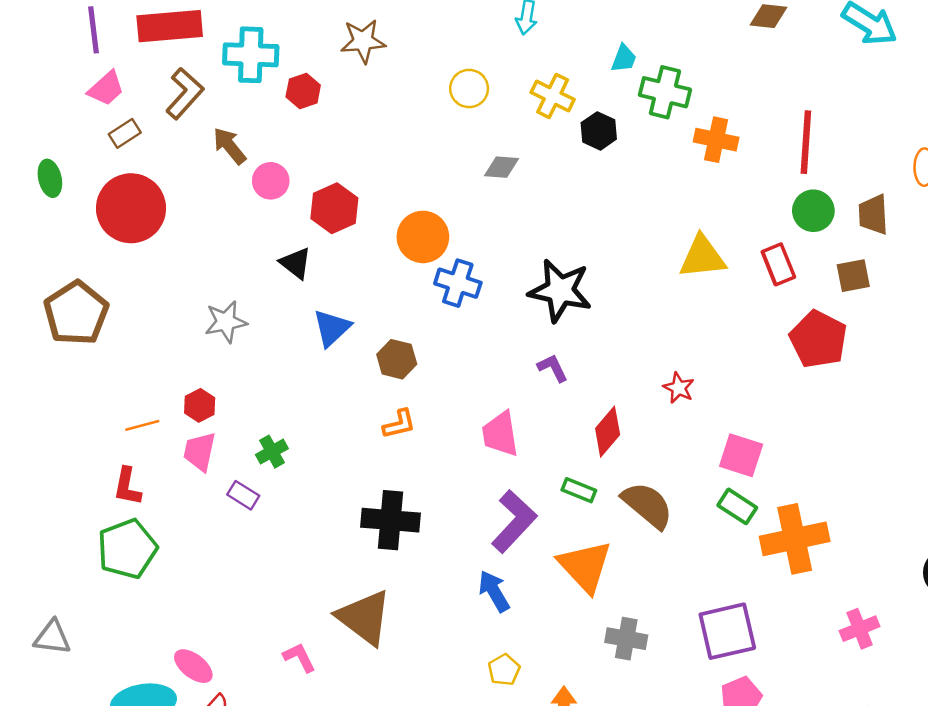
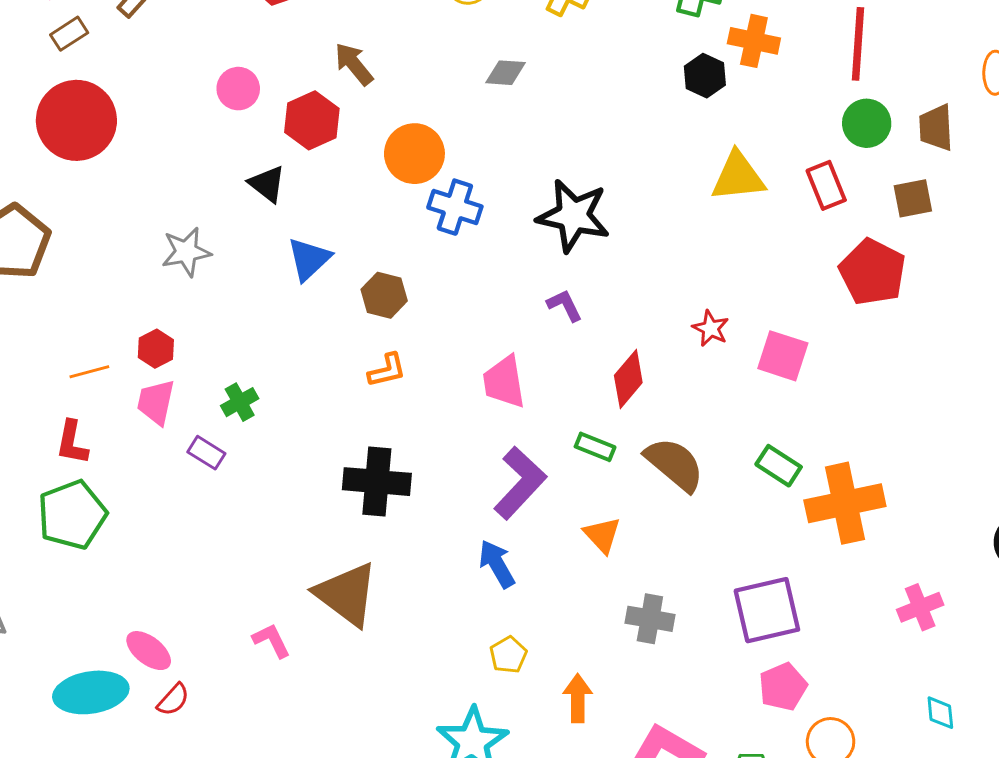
black hexagon: (599, 131) -> (705, 76), moved
brown arrow: (230, 146) -> (354, 64), moved
pink square: (741, 455) -> (783, 356), moved
orange triangle: (585, 566) -> (602, 535), size x0.6

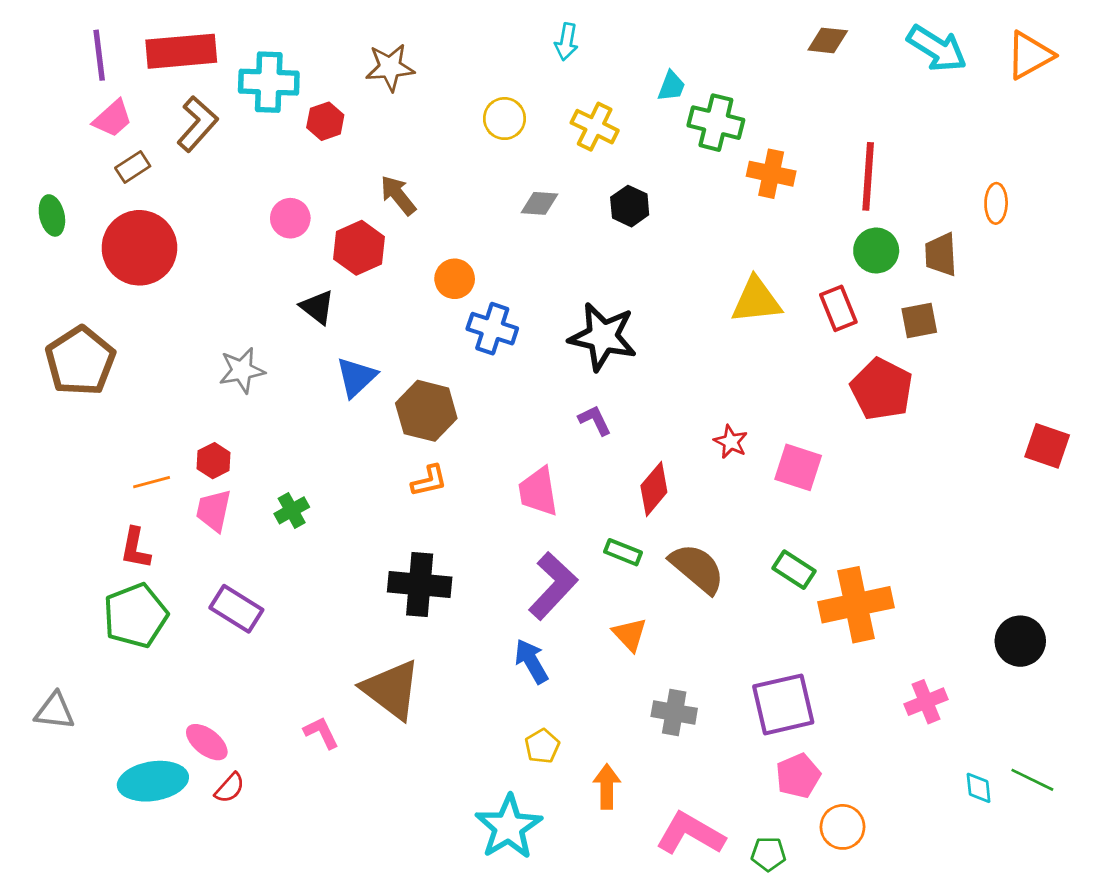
black hexagon: (705, 76) -> (630, 206), moved
orange circle: (414, 154) -> (455, 279), size x0.7
brown hexagon: (384, 295) -> (426, 411), size x1.4
purple rectangle: (206, 453) -> (236, 609), moved, size x1.5
cyan diamond: (940, 713) -> (979, 788), moved

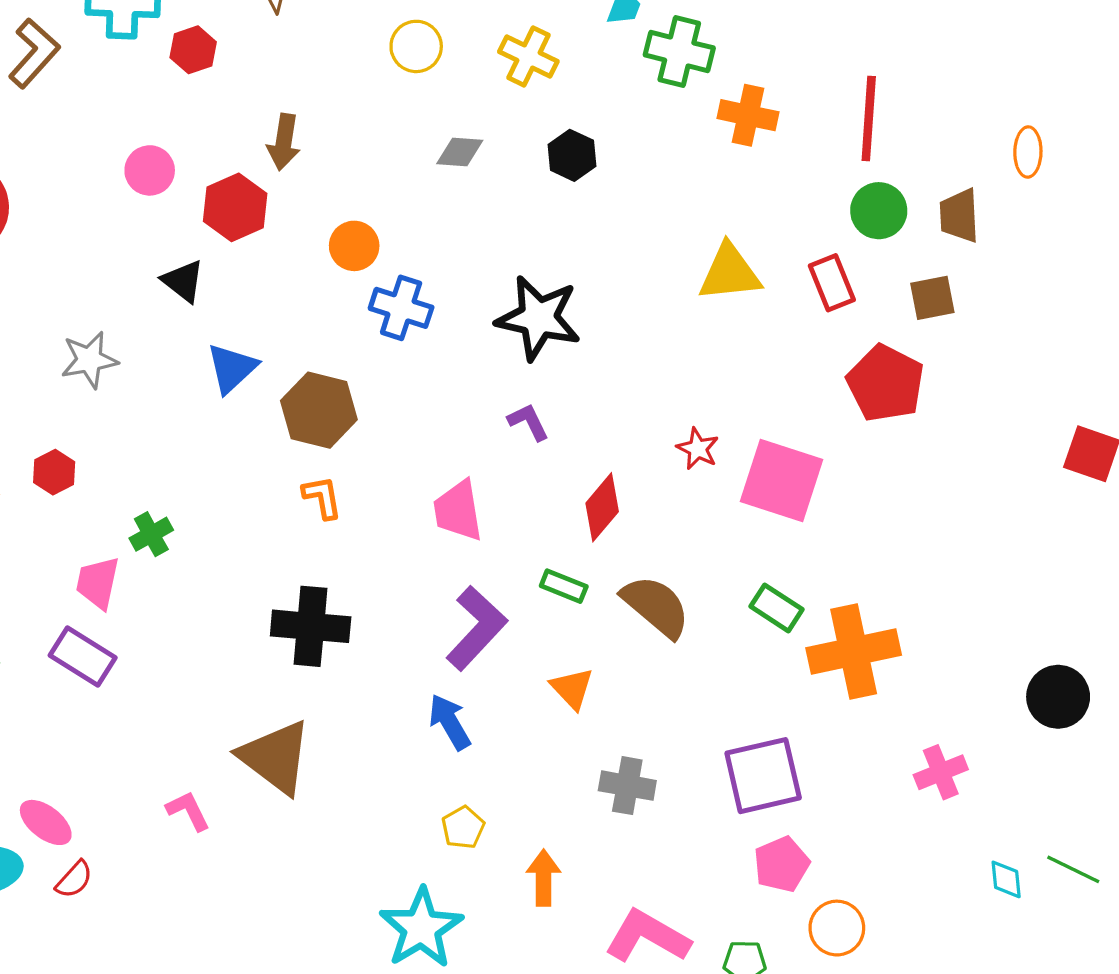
brown arrow: (398, 195) -> (284, 142), turned -132
pink square: (798, 467) -> (782, 481), size x1.4
orange L-shape: (429, 481) -> (322, 497), turned -87
pink trapezoid: (214, 510) -> (98, 583), moved

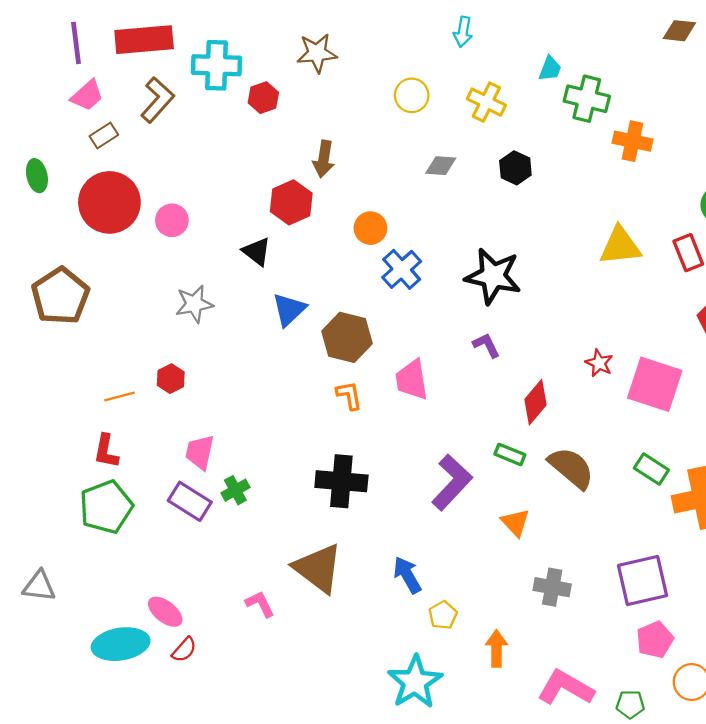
pink circle: (150, 170) -> (172, 220), moved
blue cross: (401, 308) -> (402, 269), turned 30
pink trapezoid: (458, 511) -> (412, 380), moved
green cross: (151, 534) -> (235, 490), moved
blue arrow: (450, 722) -> (407, 575), moved

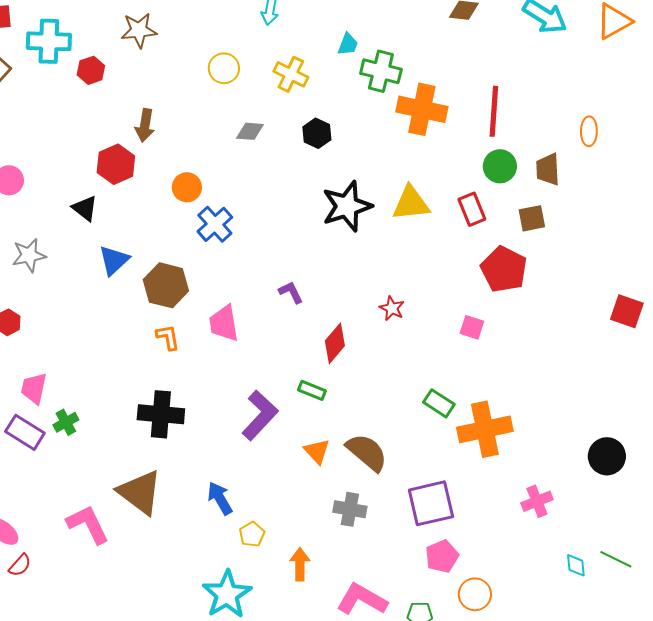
orange cross: (633, 141) -> (422, 109), size x1.4
black star: (493, 276) -> (347, 206), moved, turned -30
pink square: (655, 384) -> (472, 327), moved, size x0.5
brown semicircle: (571, 468) -> (367, 452), moved
pink L-shape: (260, 604) -> (88, 524), size x1.6

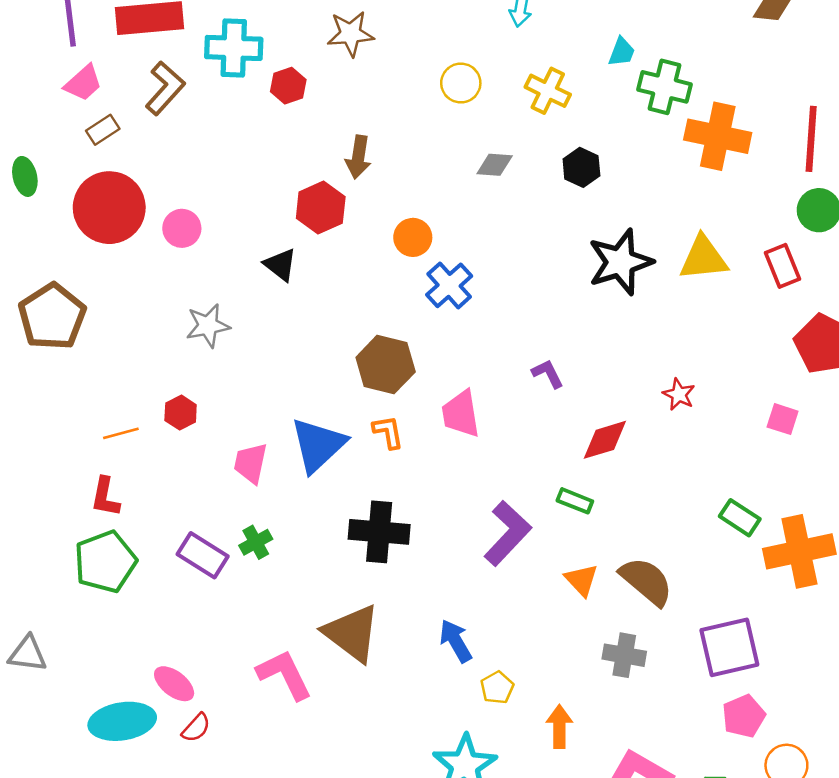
blue triangle: (114, 260) -> (318, 445), moved, size x1.4
red diamond: (335, 343) -> (605, 440), turned 33
pink trapezoid: (34, 388) -> (251, 463), moved

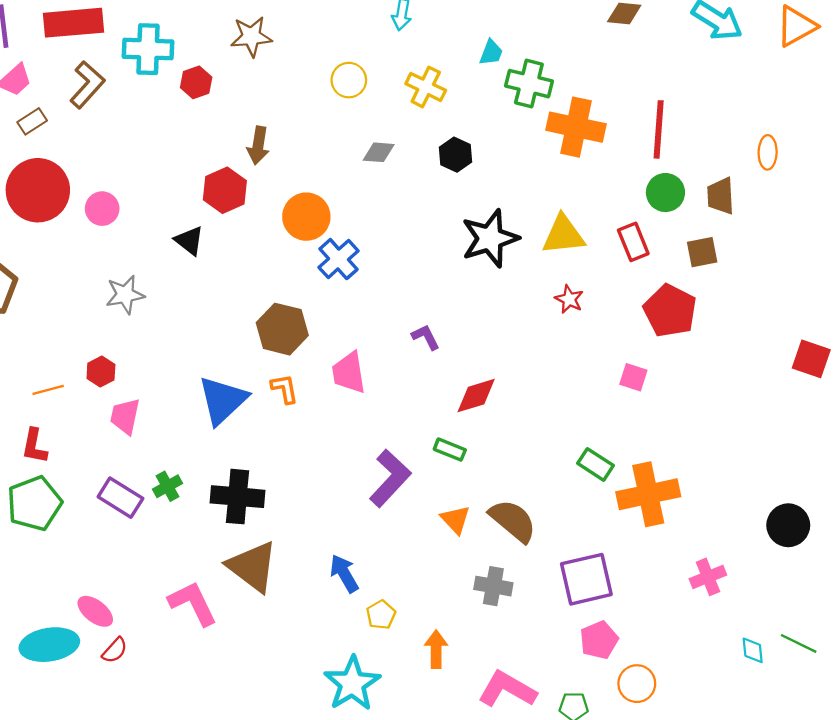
orange circle: (413, 237) -> (306, 217), size x1.4
red star: (679, 394) -> (569, 299), moved
pink trapezoid: (251, 463) -> (125, 416), moved
black cross: (379, 532) -> (238, 497), moved

